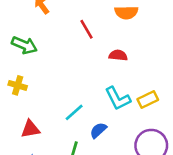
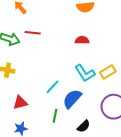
red line: (86, 29) -> (33, 33), moved, turned -49
blue semicircle: (98, 130) -> (72, 99), size x1.5

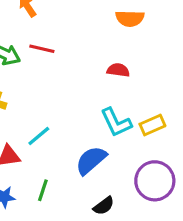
cyan line: (52, 87) -> (39, 136), moved
green line: (55, 116) -> (43, 190), moved

